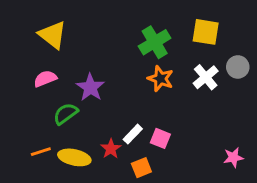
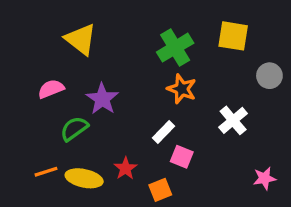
yellow triangle: (52, 35) -> (81, 39), moved
white cross: (206, 77) -> (233, 120), moved
white rectangle: (133, 134) -> (164, 132), moved

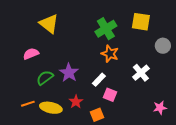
purple star: (102, 99) -> (69, 73), moved

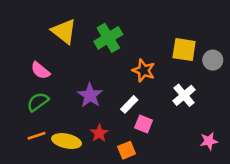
yellow square: (141, 22) -> (184, 50), moved
green cross: (106, 29) -> (108, 38), moved
pink semicircle: (31, 54) -> (40, 71), turned -119
green semicircle: (45, 78) -> (38, 102), moved

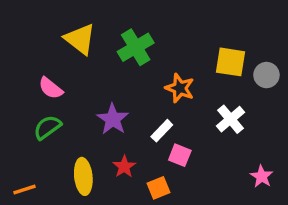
orange line: (37, 136) -> (24, 189), moved
yellow ellipse: (67, 141) -> (83, 176), turned 72
pink star: (209, 141) -> (262, 176), turned -30

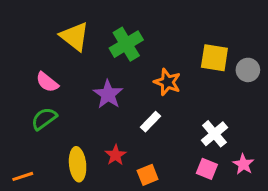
purple star: (113, 119) -> (108, 94), moved
white cross: (230, 119) -> (214, 134), moved
pink square: (180, 155) -> (207, 169), moved

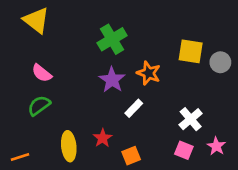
yellow triangle: (75, 36) -> (36, 20), moved
purple star: (108, 94) -> (112, 80), moved

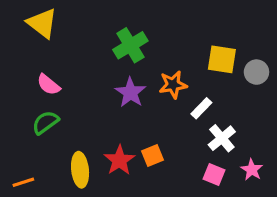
orange star: (149, 73) -> (173, 85), turned -30
white rectangle: (134, 108) -> (201, 108), moved
red star: (103, 138) -> (119, 160), size x1.4
orange square: (131, 156) -> (153, 156), moved

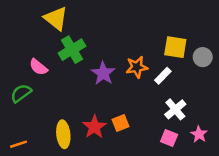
yellow triangle: (42, 23) -> (56, 19), moved
green cross: (130, 45) -> (72, 50), moved
white rectangle: (201, 108) -> (163, 76), moved
green semicircle: (45, 122) -> (21, 93), moved

